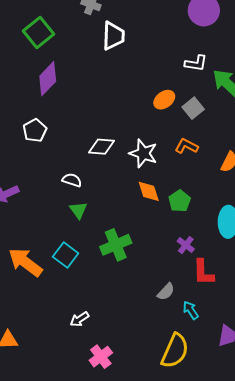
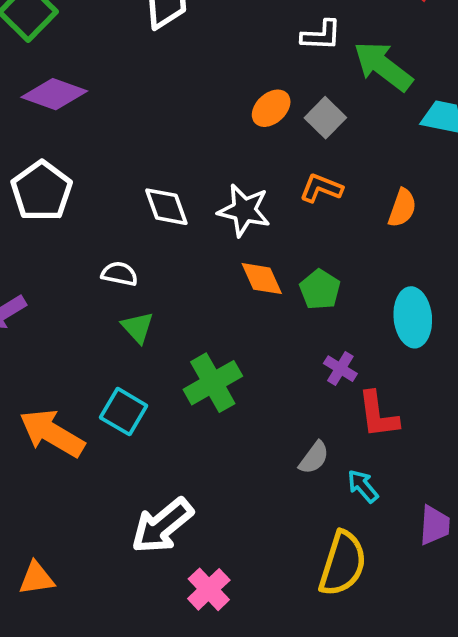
purple diamond: (48, 79) -> (54, 94), turned 72
white pentagon: (35, 130) -> (42, 191), size x1.4
white diamond: (101, 147) -> (166, 207), turned 72
white arrow: (79, 319) -> (162, 526), size x1.8

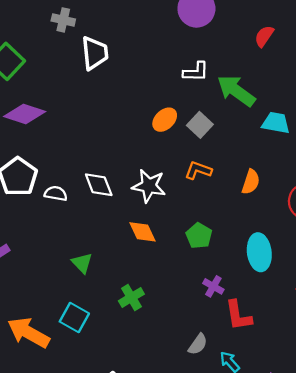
white semicircle: (119, 274) -> (56, 194), moved
orange diamond: (262, 279) -> (143, 232), moved
green cross: (213, 383) -> (131, 297), size x0.7

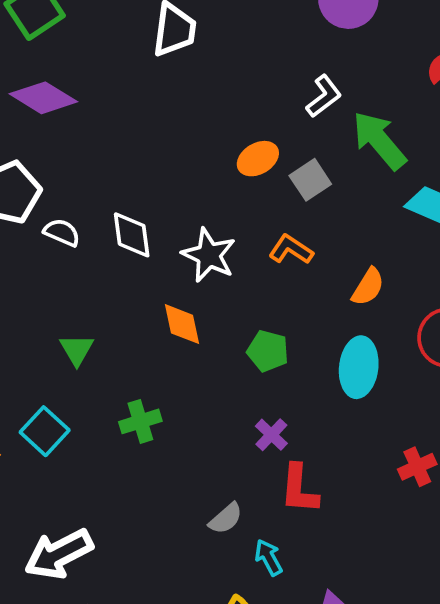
white L-shape: (196, 72) -> (324, 96), turned -52
green pentagon: (199, 236) -> (268, 351), turned -30
cyan ellipse: (259, 252) -> (359, 367), moved

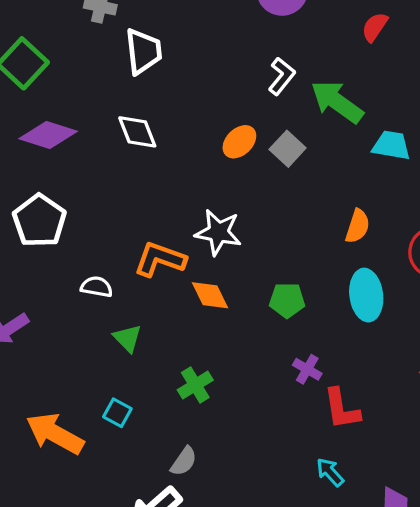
white semicircle: (62, 232) -> (97, 287), moved
white diamond: (132, 235) -> (137, 132), moved
orange L-shape: (291, 250) -> (160, 259), moved, size x1.4
cyan square: (45, 431) -> (117, 413), size x0.7
gray semicircle: (226, 518) -> (184, 461), moved

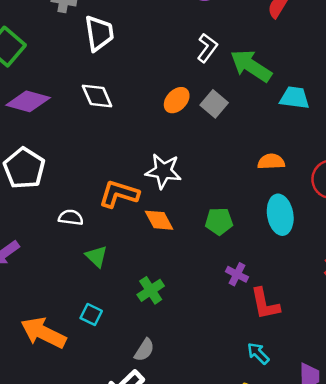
orange semicircle: (358, 226) -> (271, 162), turned -108

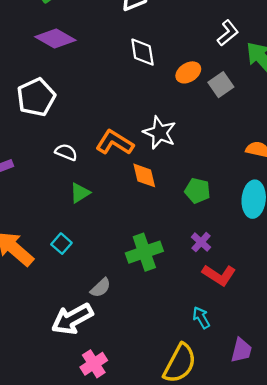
white diamond: (97, 96) -> (142, 52), moved
green triangle: (96, 256) -> (80, 193), turned 30
green cross: (151, 290) -> (144, 252), moved, size x1.4
red L-shape: (265, 304) -> (219, 275), turned -60

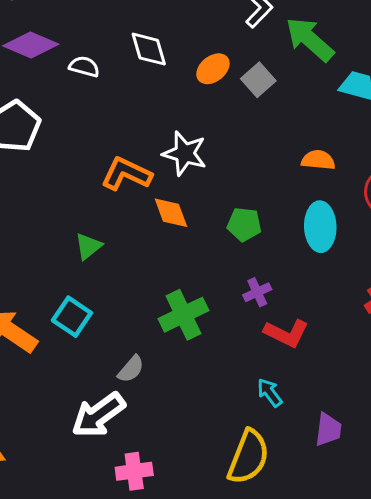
white semicircle: (66, 152) -> (84, 67), moved
purple cross: (201, 242) -> (257, 292), turned 30
cyan square: (61, 244) -> (72, 317), size x1.4
pink cross: (94, 364) -> (134, 471), turned 32

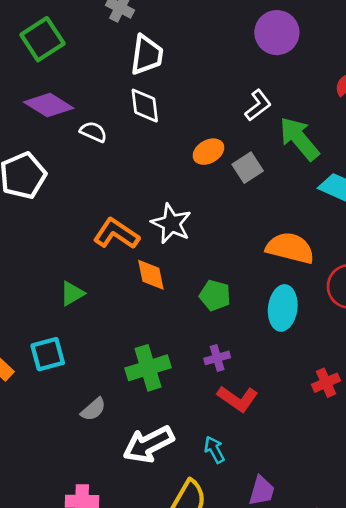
white diamond: (149, 49) -> (145, 106), moved
orange semicircle: (318, 160) -> (290, 248), size x1.6
cyan square: (72, 317) -> (48, 354), turned 32
white arrow: (98, 415) -> (148, 444), moved

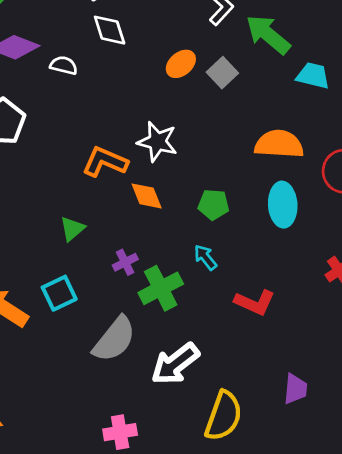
purple cross: (217, 358) -> (125, 262), moved
gray semicircle: (93, 409) -> (114, 339), size x1.8
cyan arrow: (214, 450) -> (205, 257), moved

